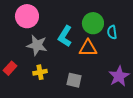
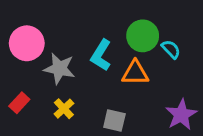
pink circle: (27, 16) -> (27, 43), moved
cyan semicircle: (112, 32) -> (171, 49), turned 144
yellow cross: (40, 72) -> (64, 109), turned -32

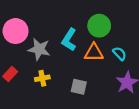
cyan semicircle: (171, 49) -> (120, 54), moved
yellow cross: (64, 109) -> (42, 78), turned 32

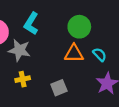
cyan L-shape: (69, 40) -> (31, 24), moved
gray square: (79, 87) -> (59, 88), turned -35

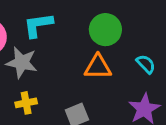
cyan L-shape: (31, 24) -> (38, 25), turned 50
cyan semicircle: (100, 55) -> (146, 64), moved

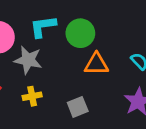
green circle: (105, 30) -> (80, 33), moved

